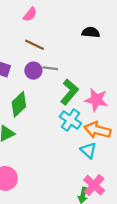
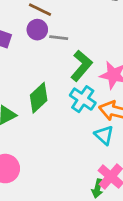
purple circle: (33, 71) -> (37, 30), moved
green diamond: (19, 104) -> (39, 98), moved

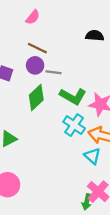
green L-shape: (81, 66) -> (73, 96), turned 80
green diamond: (39, 98) -> (36, 98), moved

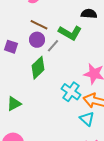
gray line: (53, 72) -> (53, 46), turned -56
green L-shape: (73, 96) -> (70, 33), moved

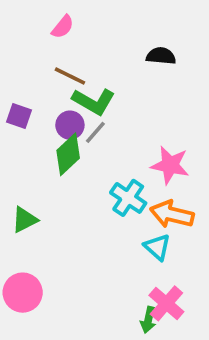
green L-shape: (70, 33) -> (94, 101), moved
purple circle: (37, 40) -> (70, 125), moved
gray line: (53, 46) -> (95, 132), moved

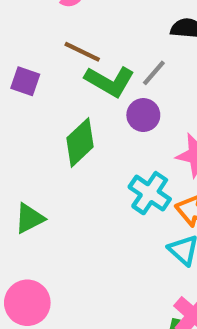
purple square: (19, 116) -> (25, 81), moved
purple circle: (70, 125) -> (143, 115), moved
gray line: (95, 132) -> (154, 73), moved

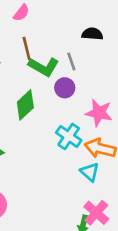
brown line: (82, 52) -> (27, 48), turned 50
gray line: (154, 73) -> (71, 61), turned -60

